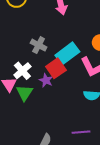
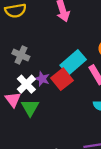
gray cross: (39, 45) -> (21, 55), moved
purple star: (46, 80) -> (42, 79), moved

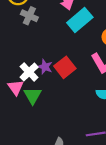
gray cross: (21, 55) -> (29, 16), moved
cyan rectangle: (73, 62) -> (80, 20), moved

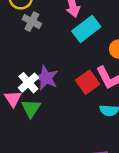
purple star: (45, 67) -> (46, 78), size x1.5
red square: (65, 67) -> (88, 82), moved

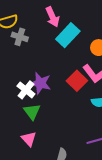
pink triangle: (13, 99) -> (29, 139), moved

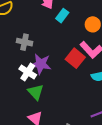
cyan rectangle: (68, 35) -> (62, 16), size x0.6
gray cross: (20, 37) -> (25, 42), moved

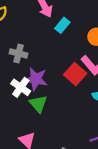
green triangle: (36, 92) -> (38, 104), moved

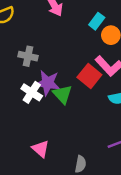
cyan rectangle: (62, 25) -> (97, 21), moved
green triangle: (38, 104) -> (63, 94), moved

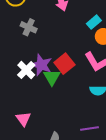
gray cross: (28, 56) -> (29, 27), moved
red square: (89, 76) -> (64, 64), moved

